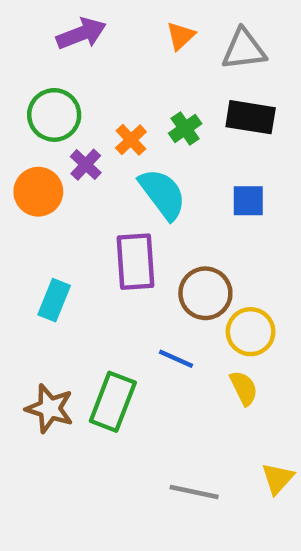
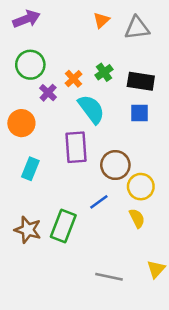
purple arrow: (81, 34) -> (27, 19), moved
black rectangle: (251, 117) -> (141, 81), moved
orange circle: (38, 192) -> (21, 123), moved
blue line: (176, 359) -> (99, 202), turned -60

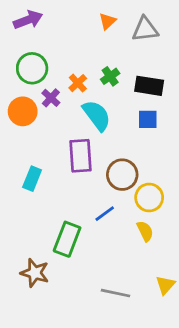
orange circle: (21, 123) -> (23, 111), moved
brown star: (28, 230) -> (35, 273), moved

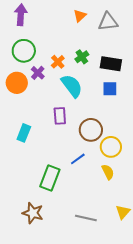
purple arrow: (28, 20) -> (21, 15), turned -65
purple rectangle: (81, 156) -> (60, 116), size x0.7
brown star: (35, 273) -> (33, 213), moved

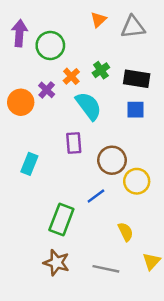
purple arrow: (21, 15) -> (19, 33), moved
green circle: (24, 51) -> (50, 45), moved
yellow semicircle: (108, 172) -> (126, 232), moved
brown star: (33, 213) -> (56, 263), moved

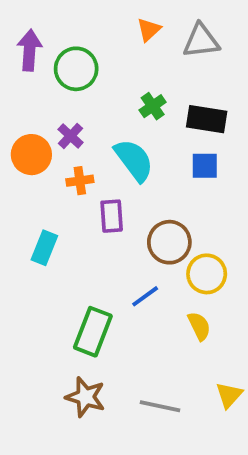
orange cross: (71, 76) -> (80, 181), moved, turned 35
yellow semicircle: (126, 232) -> (199, 326), moved

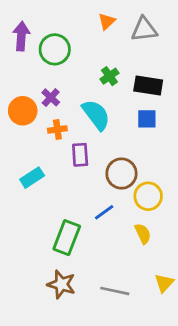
cyan rectangle: (44, 248) -> (32, 178), turned 35

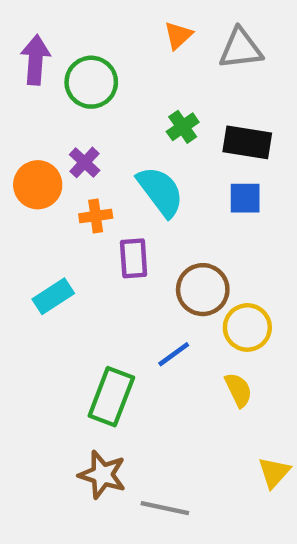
gray line: (115, 291) -> (165, 508), moved

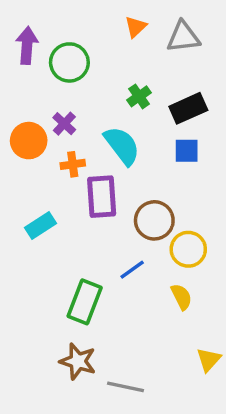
black rectangle: (247, 142) -> (188, 108), turned -33
purple rectangle: (134, 258) -> (102, 197), size x1.4

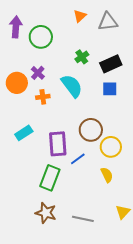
purple rectangle: (102, 197) -> (58, 144), moved
gray line: (125, 387) -> (83, 219), moved

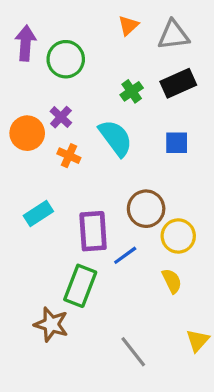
black rectangle: (111, 64) -> (178, 83), moved
orange cross: (43, 97) -> (69, 156), turned 32
brown star: (46, 213) -> (51, 324), moved
gray line: (83, 219) -> (133, 352), turned 40

